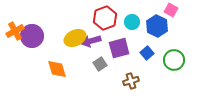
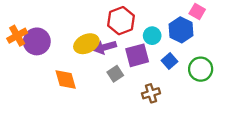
cyan circle: (132, 22) -> (152, 36), moved

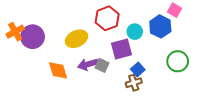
purple arrow: (105, 47) -> (88, 64), moved
blue square: (169, 61) -> (138, 69), moved
gray square: (115, 74) -> (102, 65), turned -32

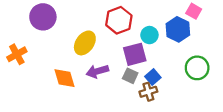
orange cross: (15, 32) -> (17, 54), moved
purple circle: (33, 37) -> (43, 17), moved
yellow ellipse: (76, 39) -> (85, 43), turned -30
gray square: (102, 65) -> (130, 76), moved

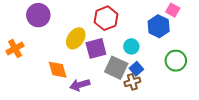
cyan circle: (149, 35) -> (131, 46), moved
purple square: (135, 54) -> (96, 48), moved
purple arrow: (97, 71) -> (80, 85), moved
gray square: (130, 76) -> (116, 68), size x1.6

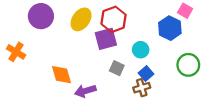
yellow ellipse: (76, 38) -> (81, 19), moved
orange cross: (15, 48) -> (16, 52), turned -30
purple square: (96, 48) -> (106, 39), moved
gray square: (116, 68) -> (117, 68), moved, size x0.6

